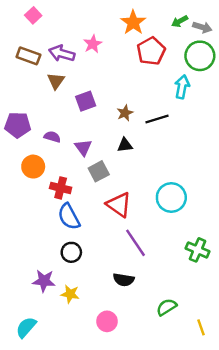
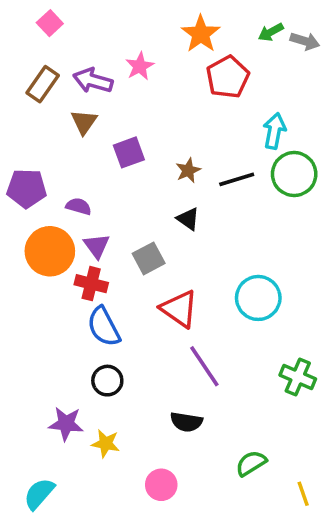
brown rectangle: (28, 56) -> (43, 84), turned -75
green circle: (200, 56) -> (294, 174), moved
black triangle: (125, 145) -> (188, 219), turned 42
purple triangle: (83, 148) -> (97, 246), moved
orange circle: (33, 167) -> (50, 251), size x1.4

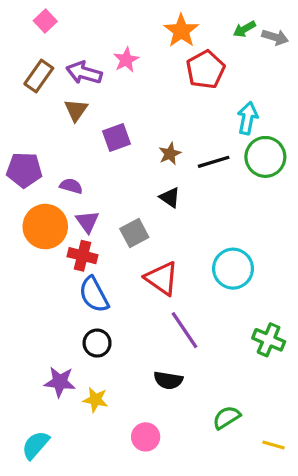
yellow line: (303, 494) -> (273, 445), turned -55

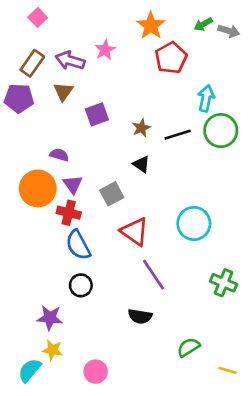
purple pentagon: (24, 170) -> (19, 98), moved
yellow star: (95, 400) -> (53, 350), moved
pink circle: (146, 437) -> (96, 372), moved

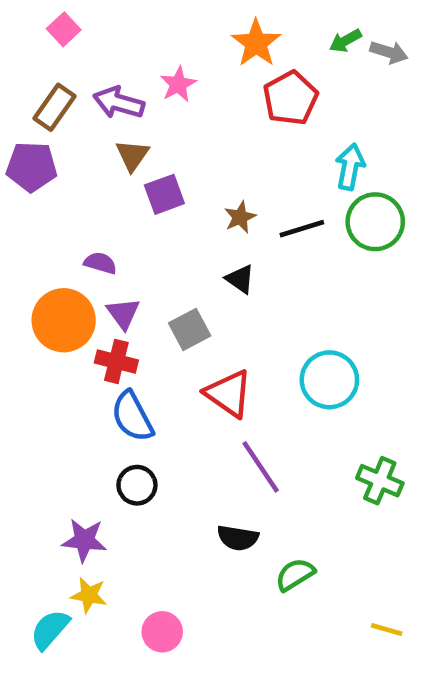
brown triangle: (63, 92) -> (132, 155), moved
green semicircle: (188, 347) -> (295, 575), moved

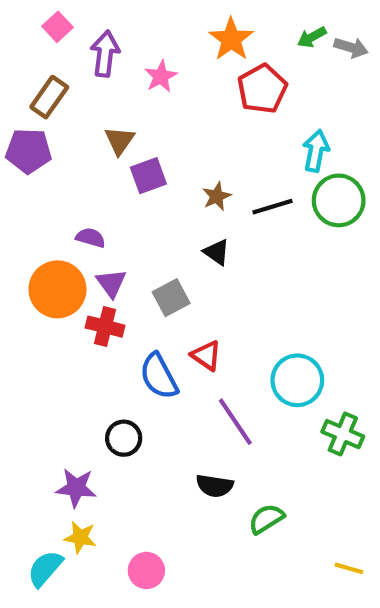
purple arrow: (119, 103) -> (105, 54), moved, turned 81
cyan circle: (329, 380) -> (297, 380), moved
red triangle: (229, 394) -> (206, 355), size x0.7
blue semicircle: (132, 416) -> (159, 376), moved

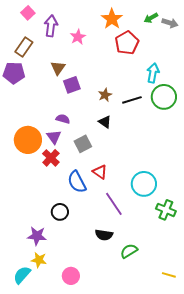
purple semicircle: (91, 238) -> (63, 119), moved
red cross: (105, 327) -> (51, 158), turned 30

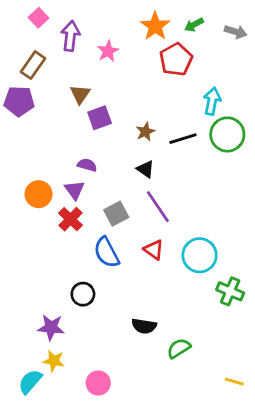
green arrow: (151, 18) -> (194, 25), moved
orange circle: (28, 140) -> (39, 194), size x0.7
gray square: (83, 144) -> (116, 214), moved
red triangle: (100, 172) -> (154, 250), moved
purple line: (114, 204) -> (158, 207), moved

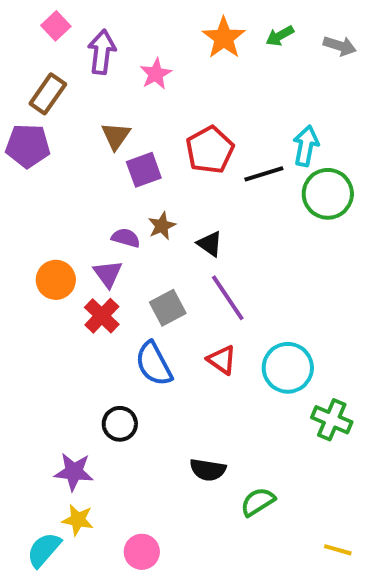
red pentagon: (176, 59) -> (210, 150), moved
brown star: (145, 132) -> (162, 226), moved
black line: (183, 139) -> (264, 174), moved

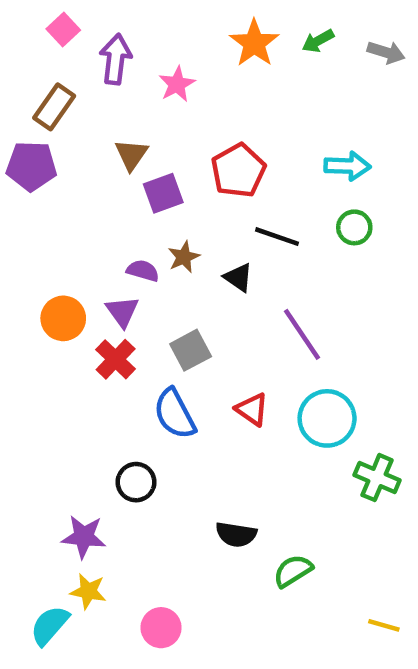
cyan arrow: (306, 146) -> (347, 166), turned 81
black line: (264, 174) -> (277, 237), moved, turned 36
green circle: (328, 194) -> (354, 227), moved, size x0.6
purple line: (228, 298) -> (302, 334), moved

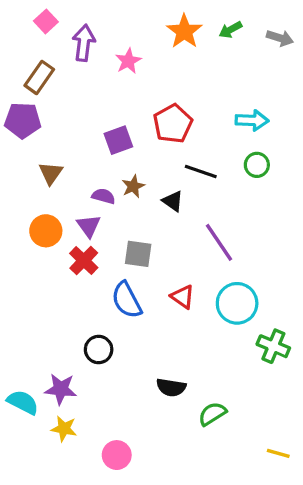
brown triangle: (131, 155) -> (51, 173), moved
gray square: (191, 350) -> (138, 254), turned 36
cyan semicircle: (50, 625) -> (23, 402), moved, turned 76

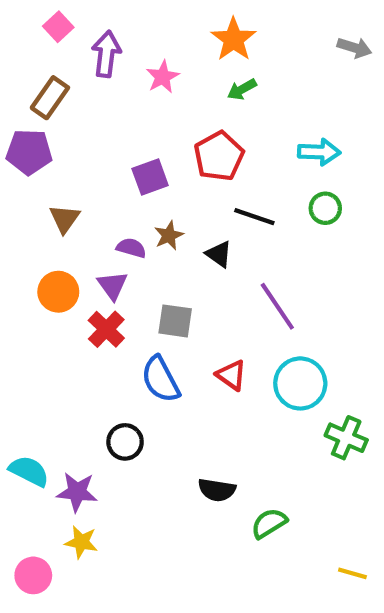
green arrow: (230, 30) -> (242, 89), moved
cyan semicircle: (23, 402) -> (29, 471), moved
pink circle: (117, 455) -> (33, 575), moved

